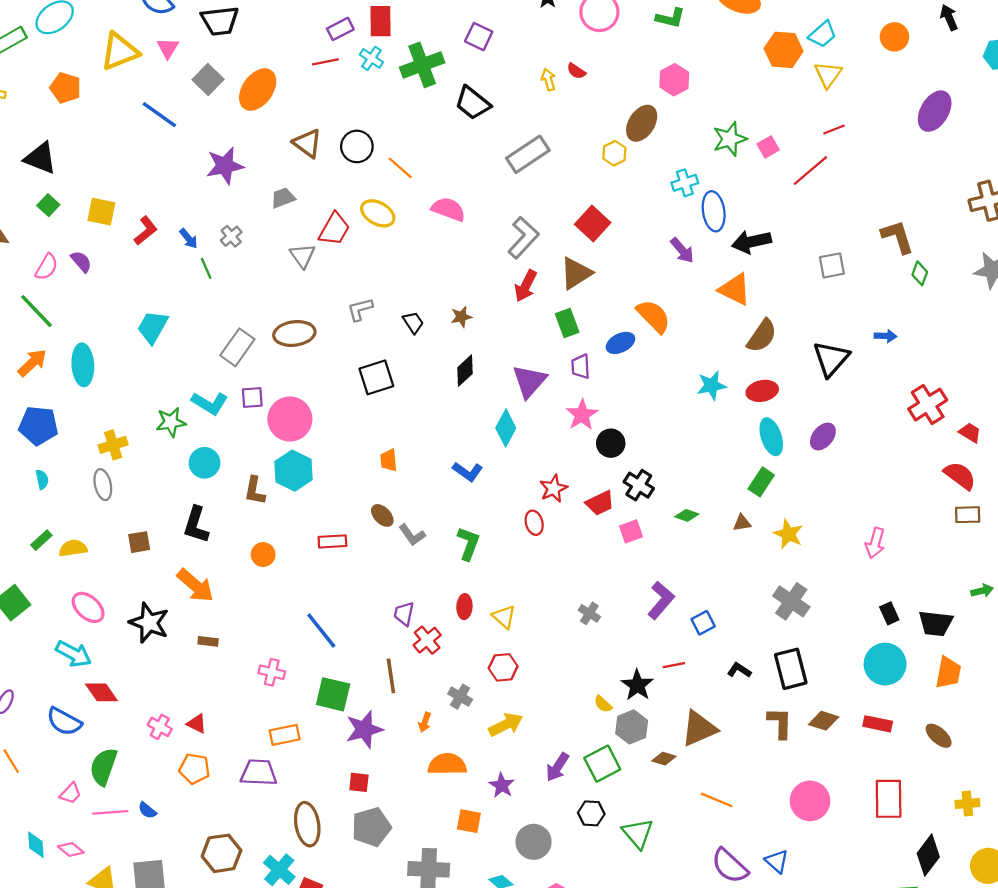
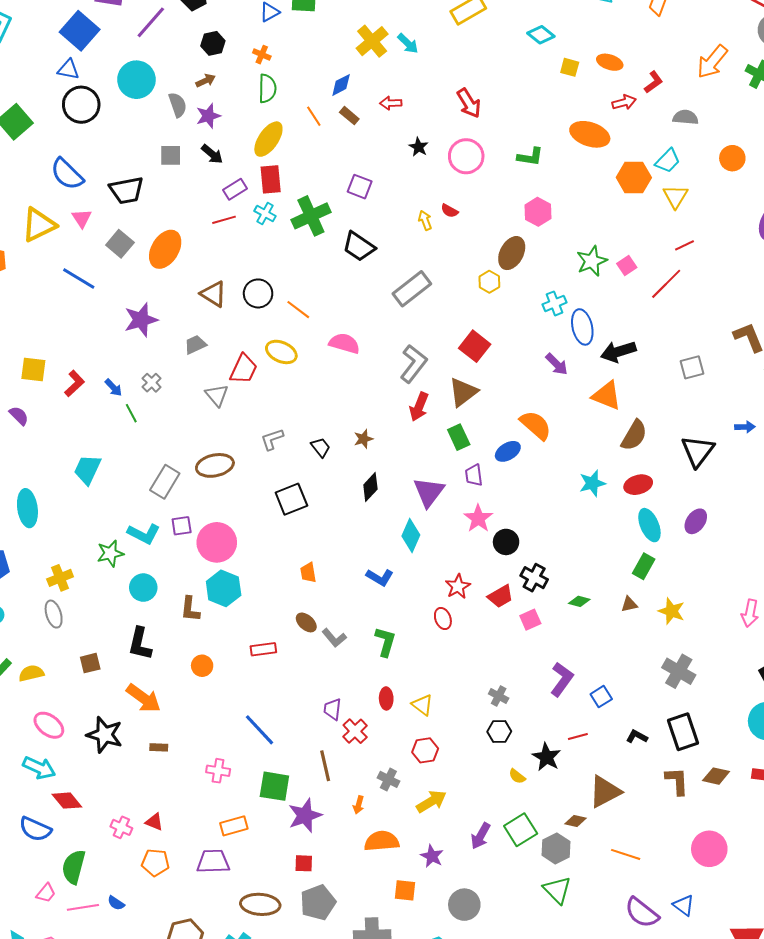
gray hexagon: (632, 727) -> (556, 848), moved
black hexagon: (591, 813) -> (499, 731), moved
brown ellipse: (307, 824) -> (260, 904), turned -72

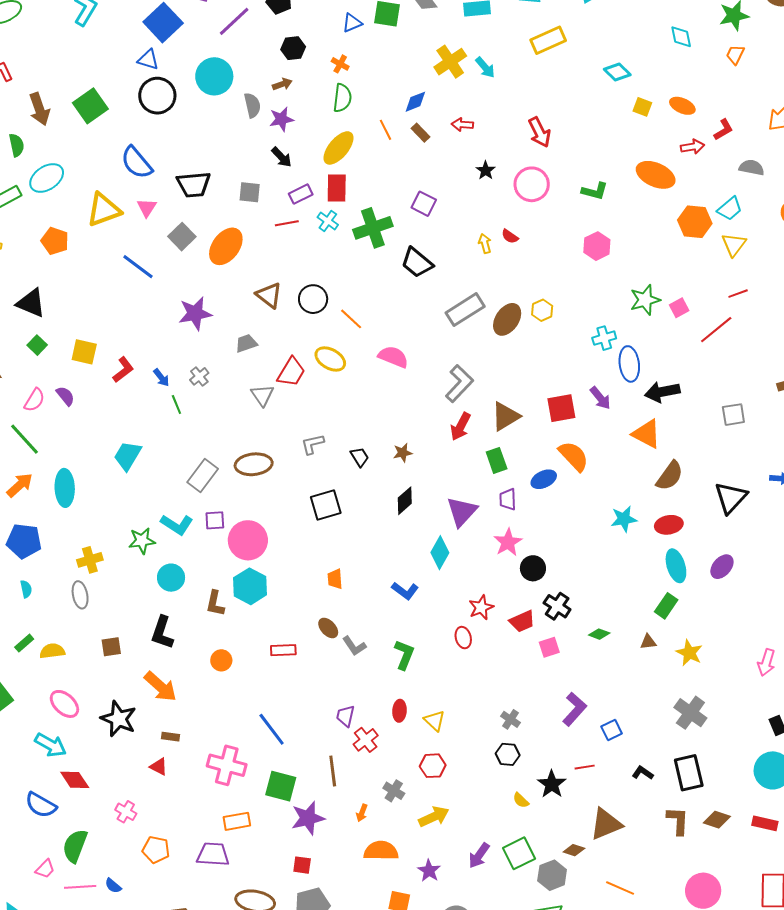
gray square: (171, 155) -> (250, 192), moved
brown ellipse: (512, 253) -> (507, 319), moved
red square: (475, 346) -> (561, 408), moved, turned 36
pink cross: (218, 771) -> (227, 765), size x1.6
red triangle: (154, 822) -> (159, 767), moved

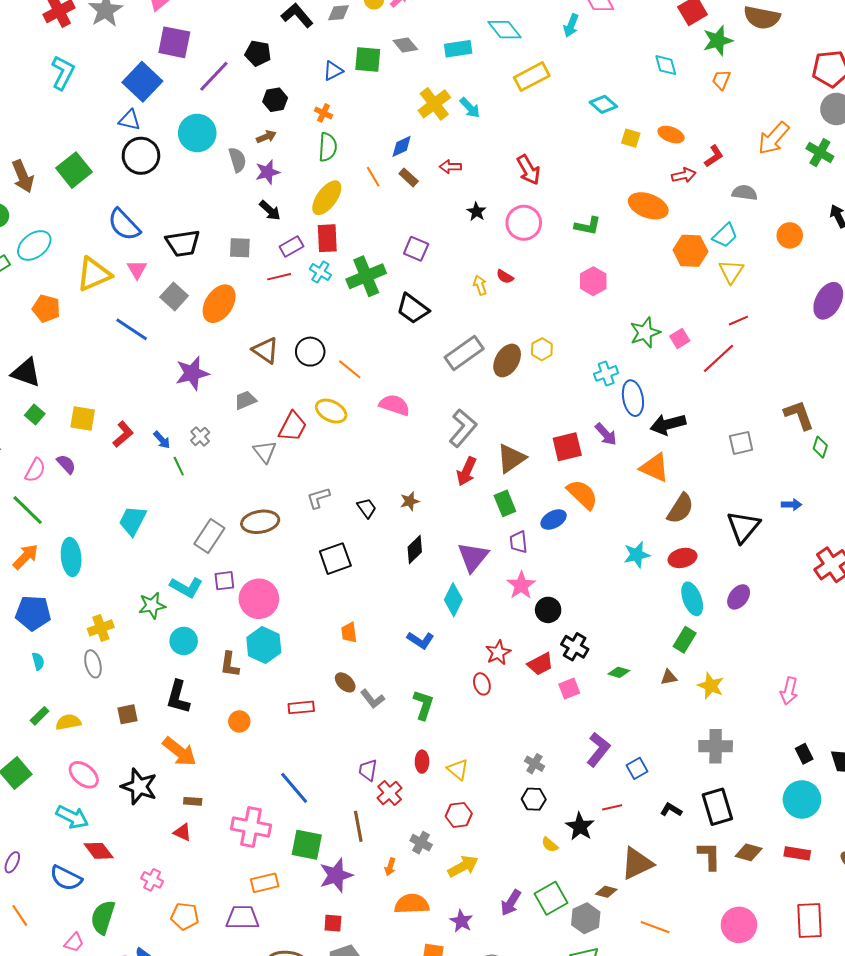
gray cross: (690, 713) -> (716, 746), turned -32

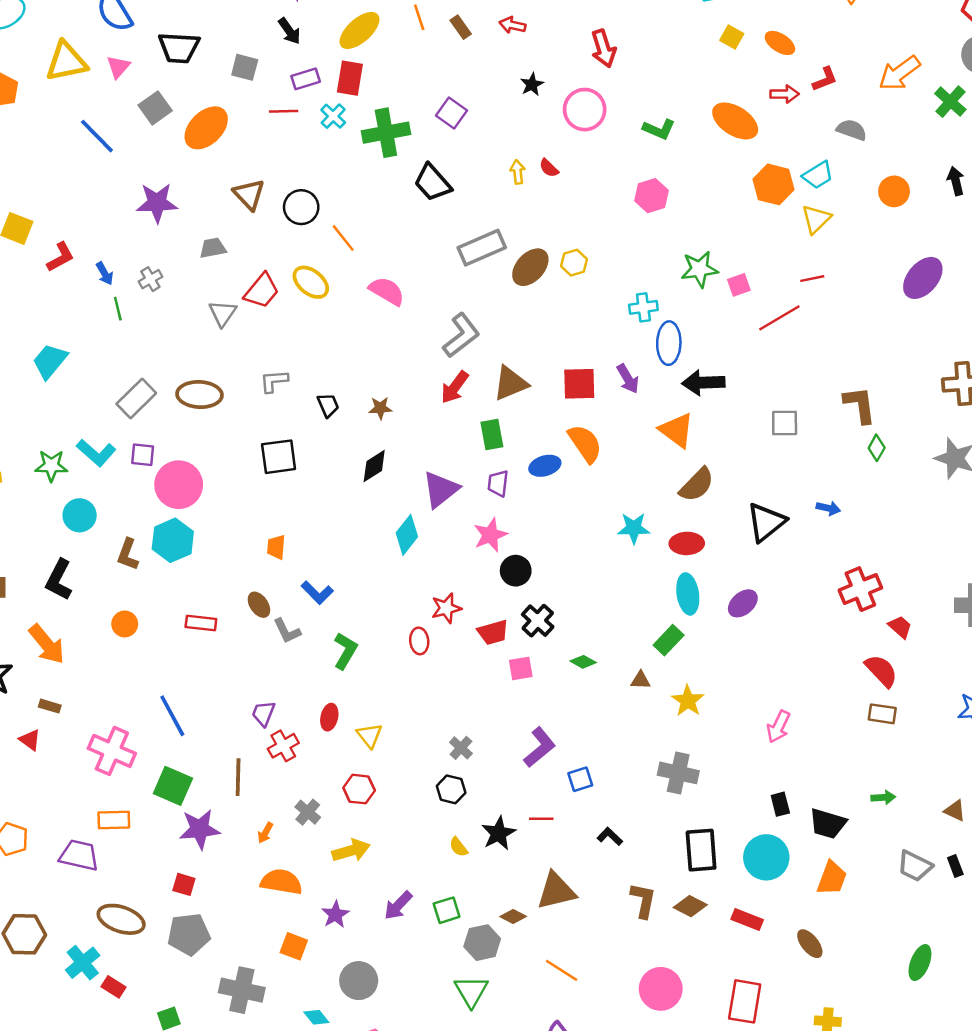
blue L-shape: (420, 640) -> (317, 593), moved
black rectangle: (717, 807) -> (701, 850), moved
green square: (551, 898) -> (447, 910), size x0.7

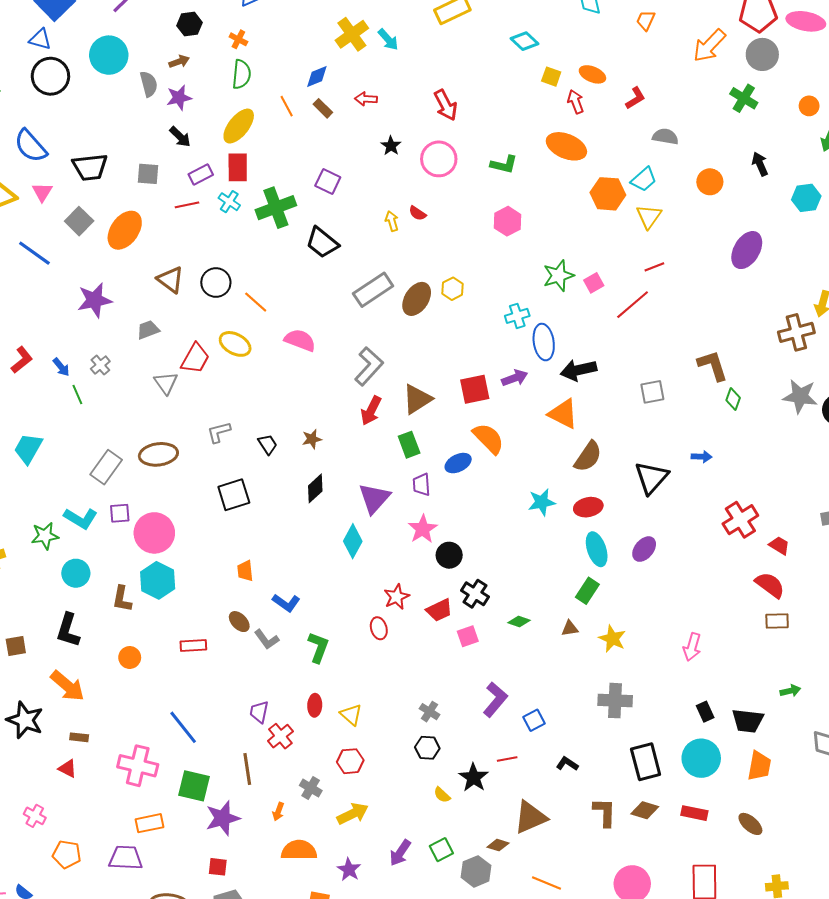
orange arrow: (899, 73) -> (709, 46), moved
red arrow: (785, 94) -> (576, 102), moved, turned -100
purple arrow: (628, 379) -> (515, 378), turned -70

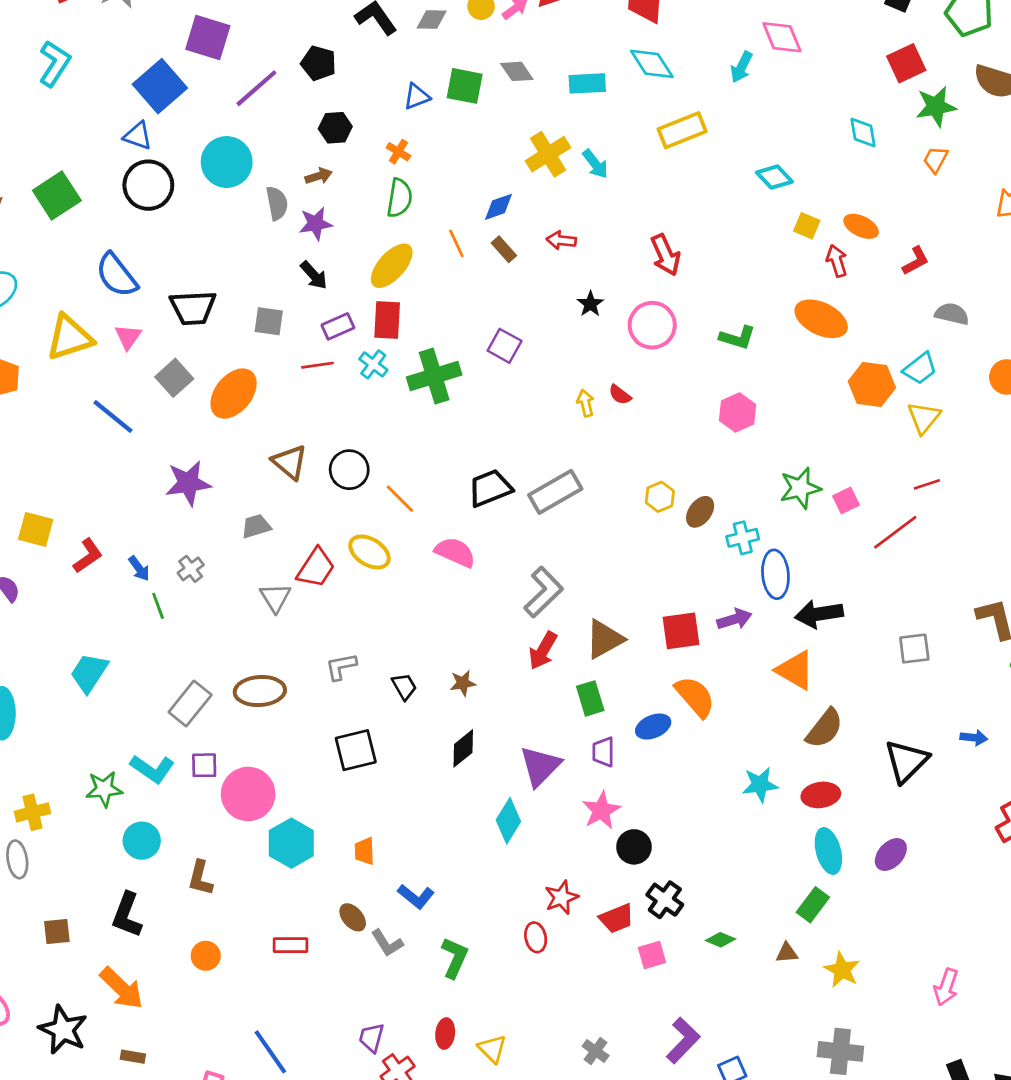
black trapezoid: (322, 243) -> (490, 488), moved, turned 116
brown ellipse: (417, 299) -> (700, 512), moved, size x0.7
cyan hexagon: (158, 580) -> (291, 843), moved

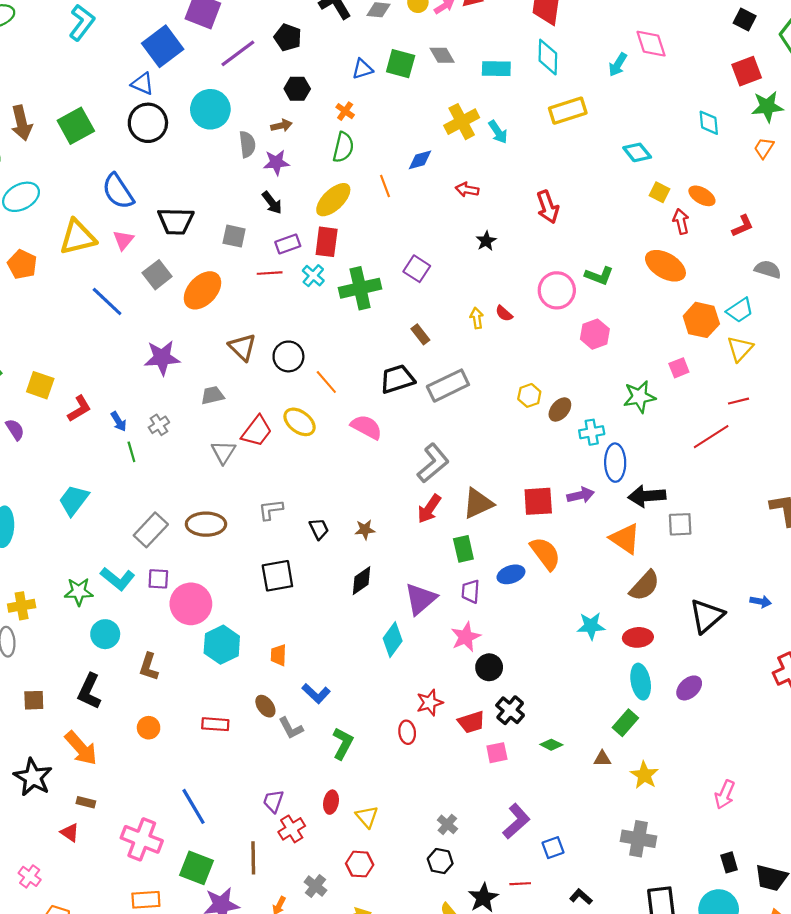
cyan diamond: (652, 64) -> (548, 57), turned 30
brown rectangle: (504, 249) -> (420, 334), moved
pink circle: (652, 325) -> (557, 290), moved
pink square: (846, 501) -> (679, 368), moved
gray square: (914, 649) -> (680, 524), moved

